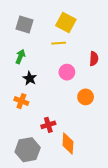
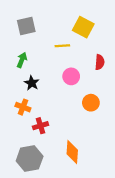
yellow square: (66, 22) -> (83, 27), moved
gray square: (25, 25) -> (26, 26), turned -30
red cross: (48, 125) -> (40, 126), moved

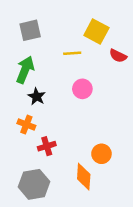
green arrow: (22, 60) -> (25, 70), size x1.5
red semicircle: (100, 62) -> (118, 56), moved, turned 112
orange circle: (91, 103) -> (101, 154), moved

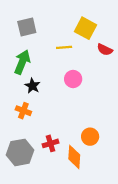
red cross: (47, 146) -> (51, 143), moved
gray hexagon: (34, 184) -> (20, 152), moved

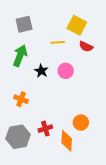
red semicircle: (105, 50) -> (86, 47), moved
black star: (32, 86) -> (41, 71), moved

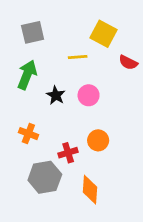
red semicircle: (86, 47) -> (128, 62), moved
orange circle: (81, 123) -> (98, 140), moved
red cross: (45, 129) -> (68, 153), moved
gray hexagon: (18, 137) -> (45, 177), moved

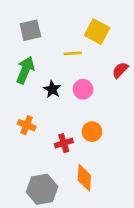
red semicircle: (128, 62) -> (120, 70), moved, turned 108
gray hexagon: (45, 177) -> (42, 189), moved

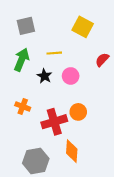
yellow line: (73, 53) -> (54, 53), moved
red cross: (64, 143) -> (54, 122), size x1.6

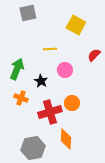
gray square: (26, 26) -> (28, 13), moved
green arrow: (22, 60) -> (17, 69), moved
black star: (44, 76) -> (41, 81), moved

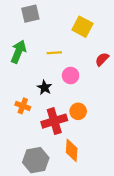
green arrow: (17, 69) -> (18, 52), moved

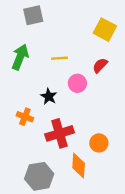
yellow square: (82, 27) -> (105, 30), moved
red semicircle: (102, 59) -> (100, 65), moved
orange circle: (78, 111) -> (99, 143), moved

